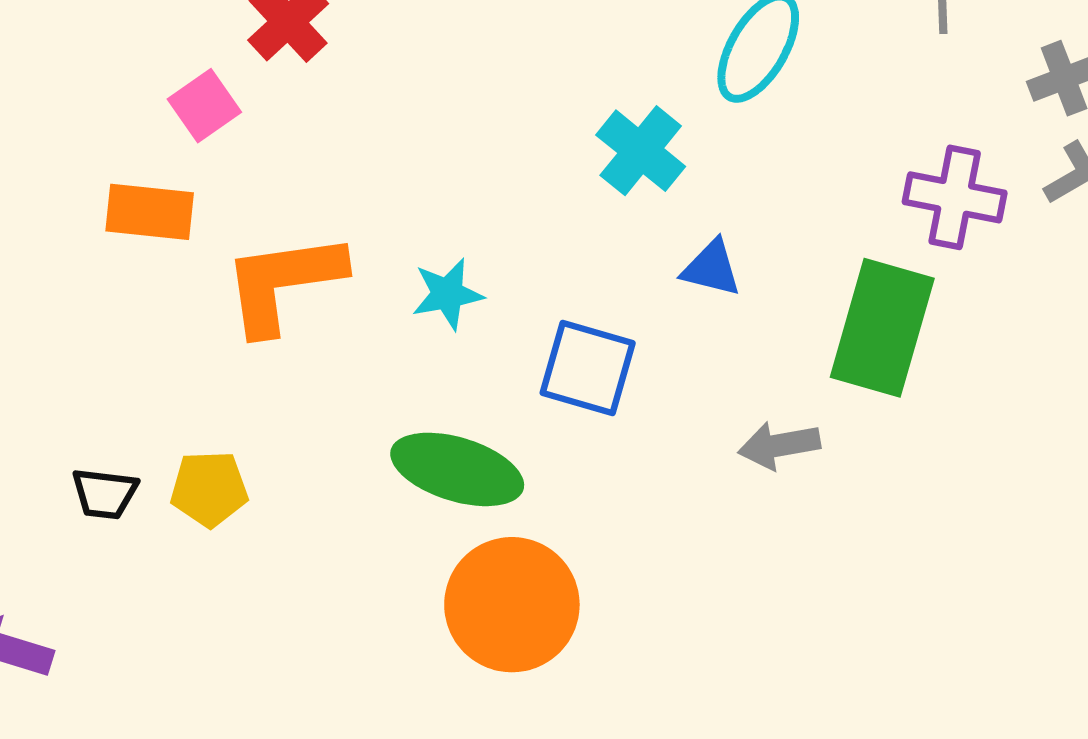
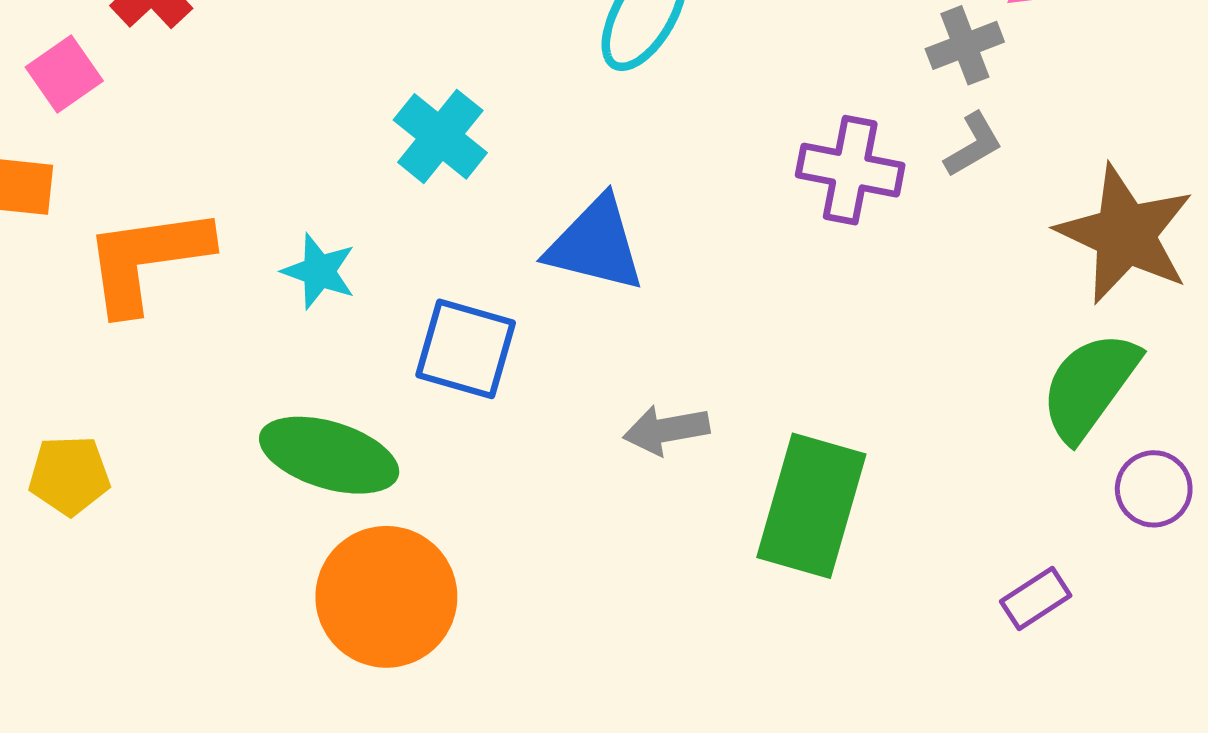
cyan cross: (641, 151) -> (440, 136), moved
blue triangle: (712, 268) -> (596, 244), size x1.6
cyan star: (447, 294) -> (319, 271), turned 30
green rectangle: (882, 328) -> (811, 506), moved

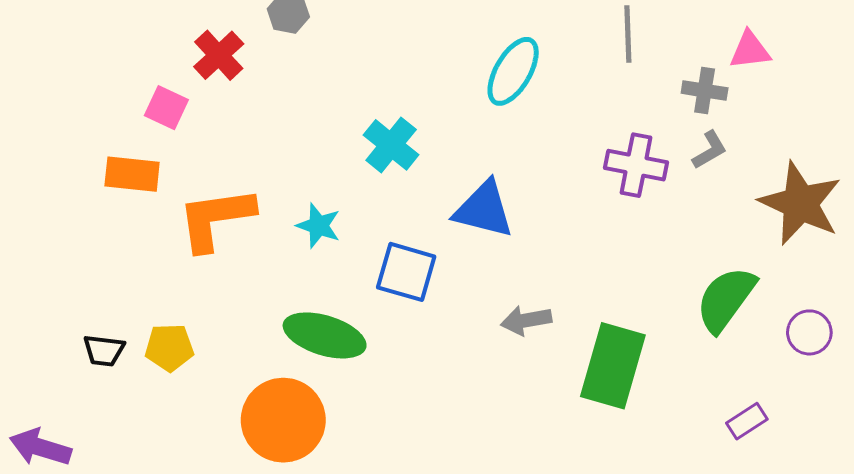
gray cross: (965, 45) -> (705, 91), turned 30
pink square: (64, 74) -> (166, 108), turned -30
green semicircle: (1090, 386) -> (726, 299), moved
purple circle: (1154, 489) -> (809, 332), moved
orange circle: (386, 597) -> (283, 420), moved

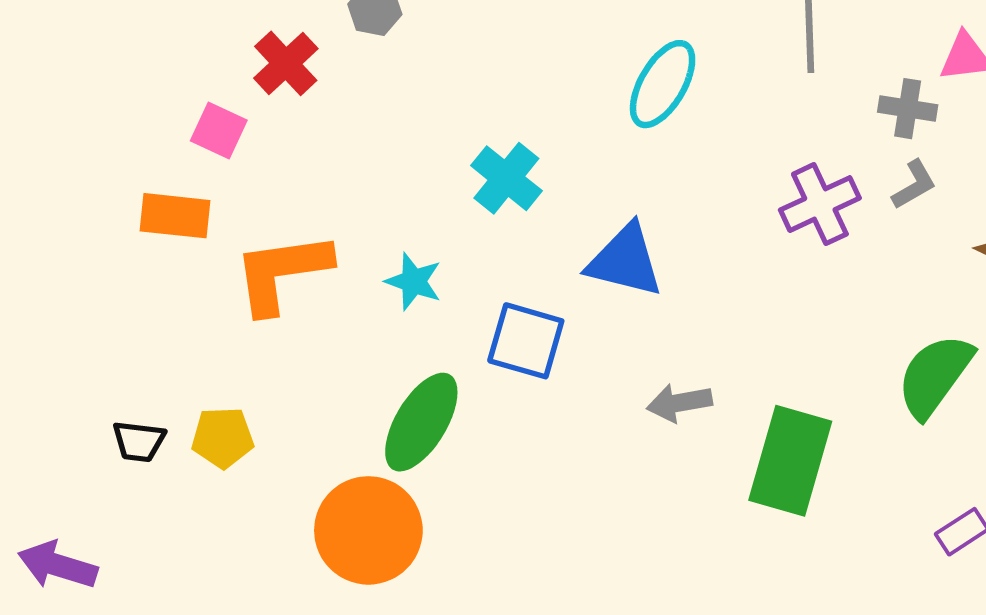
purple cross: (636, 165) -> (820, 204), turned -36
green ellipse: (325, 335) -> (421, 422), turned -76

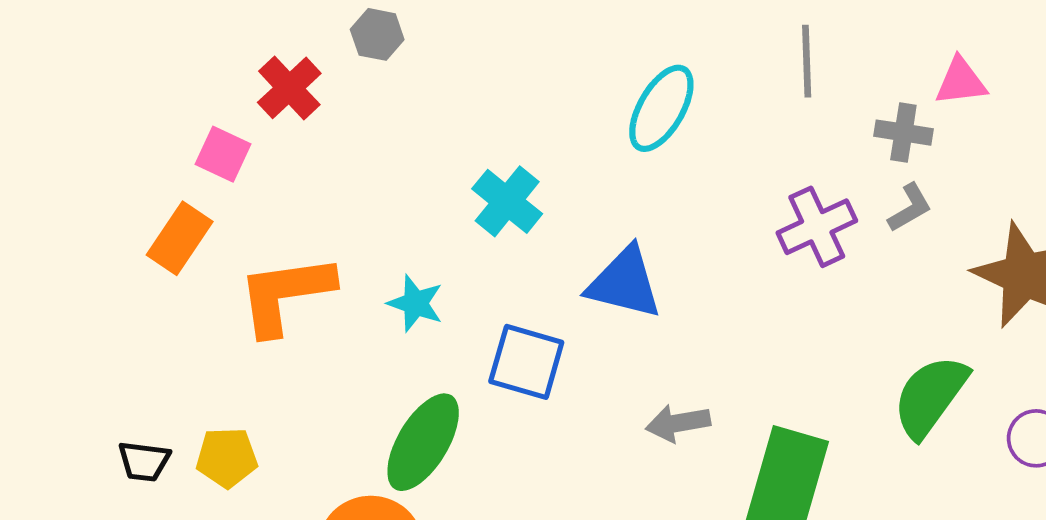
orange rectangle: (175, 216) -> (180, 238), turned -62

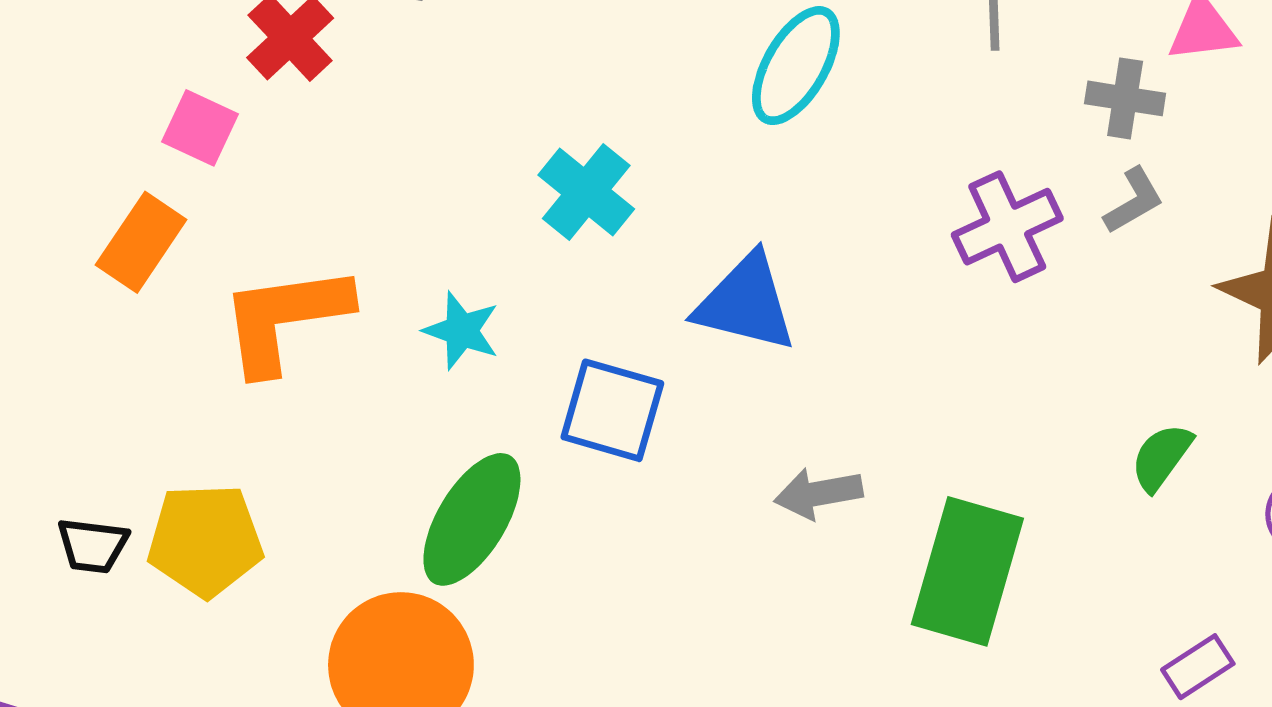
green semicircle: (930, 396) -> (1161, 457), size x0.6
yellow pentagon: (227, 457) -> (205, 540), size x1.4

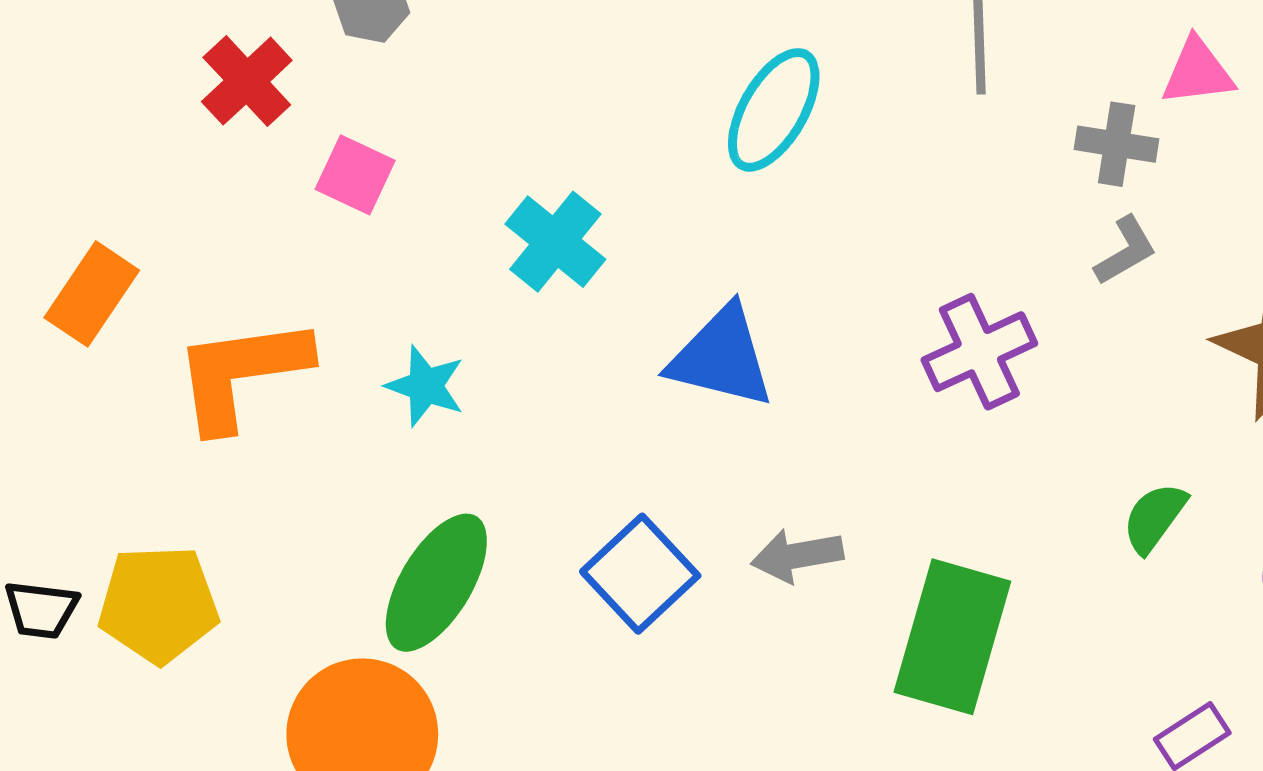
pink square: (200, 128) -> (355, 175), moved
purple cross: (1007, 227) -> (979, 352), moved
blue square: (612, 410) -> (640, 574), moved, turned 31

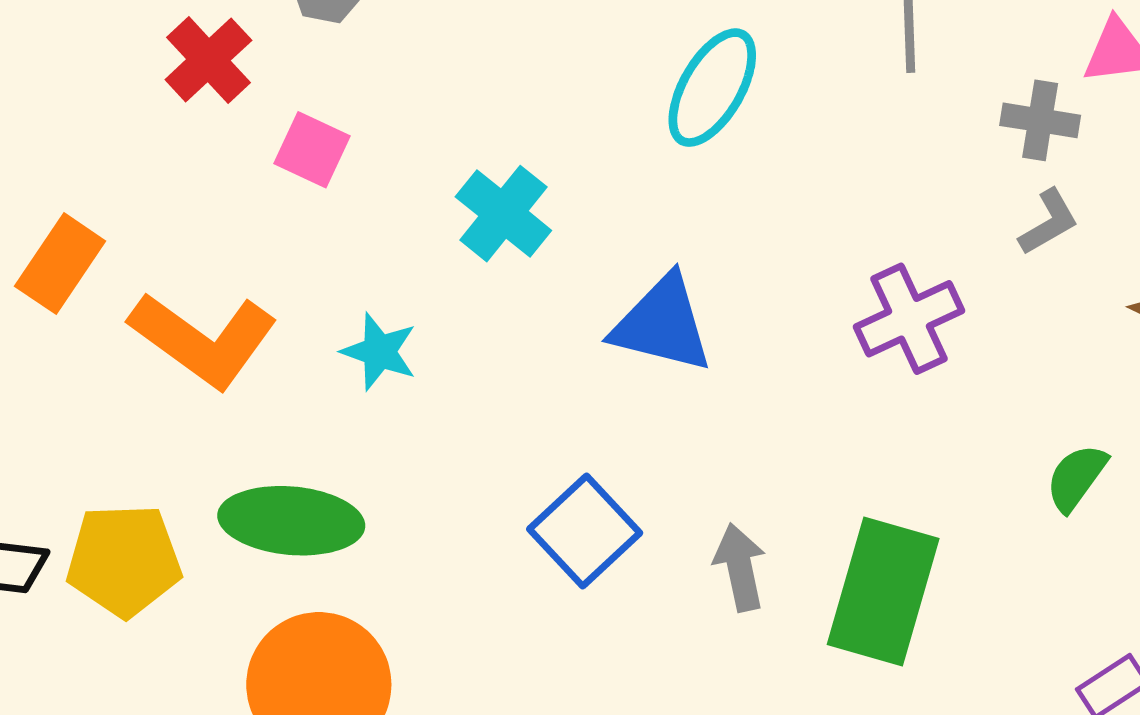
orange L-shape: (241, 373) -> (203, 340), turned -136
gray arrow: (797, 556) -> (740, 567), moved, turned 88
green ellipse: (436, 583) -> (291, 521), moved, turned 64

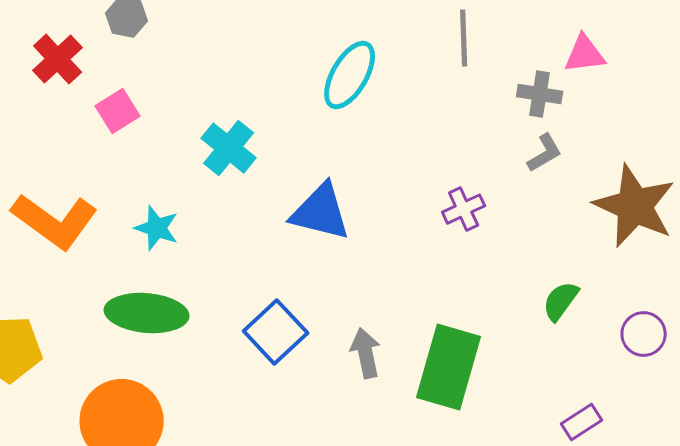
pink square: (312, 150) -> (118, 111), turned 33
purple cross: (909, 319) -> (464, 209), size x0.7
green ellipse: (291, 521) -> (147, 313), moved

